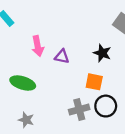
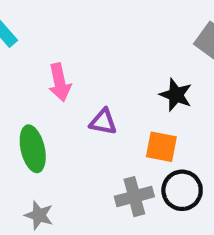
purple triangle: (62, 56) -> (103, 122), moved
green ellipse: (23, 83) -> (33, 149), turned 60

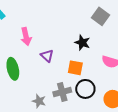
purple triangle: (103, 122) -> (47, 56), turned 32
gray star: (39, 215) -> (39, 101), moved

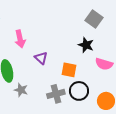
black star: (82, 43) -> (86, 45), moved
gray star: (39, 101) -> (21, 90), moved

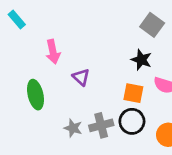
orange square: (69, 70) -> (133, 93), moved
gray star: (21, 90) -> (73, 128), moved

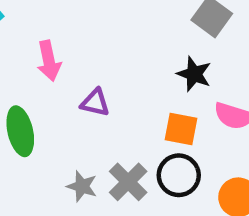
purple triangle: (81, 77) -> (95, 103), turned -30
gray cross: (101, 125) -> (128, 182), turned -30

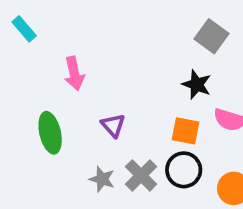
purple triangle: (95, 103) -> (113, 125), moved, turned 35

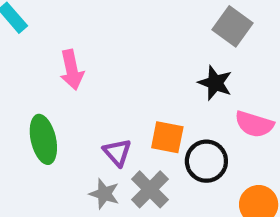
purple triangle: (113, 125) -> (117, 152), moved
orange square: (186, 131) -> (167, 137), moved
black circle: (184, 170) -> (206, 161), moved

